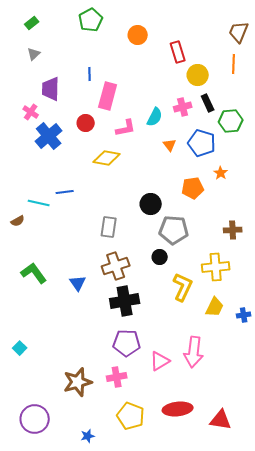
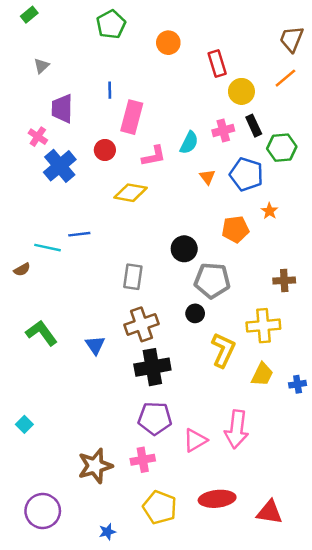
green rectangle: (32, 23) -> (29, 15), moved
orange line: (234, 64) -> (285, 78), turned 48

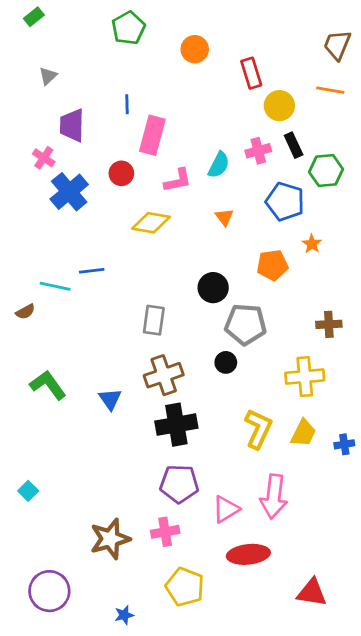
orange line: (285, 78) -> (330, 90), turned 50
orange triangle: (207, 177) -> (224, 217), moved
yellow L-shape: (223, 350) -> (258, 429), moved
red ellipse: (217, 499) -> (248, 554), moved

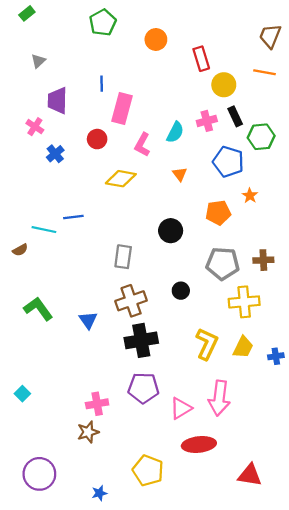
pink L-shape: (178, 180) -> (142, 145), turned 130
blue cross: (69, 192) -> (55, 154), size x0.6
gray pentagon: (246, 324) -> (223, 263), moved
pink cross: (165, 532) -> (97, 404), moved
brown star: (110, 539) -> (88, 432), size x0.7

